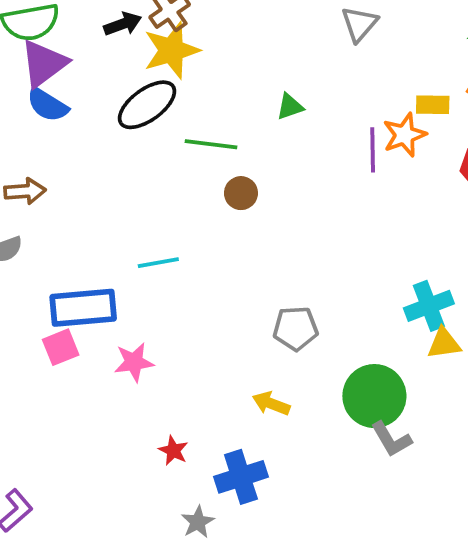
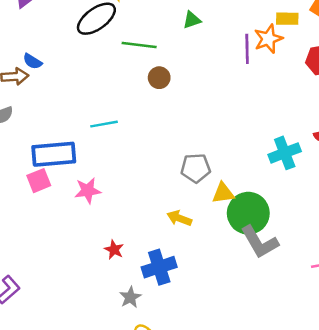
blue semicircle: (47, 105) -> (32, 61), moved, size x0.7
yellow triangle: (444, 343) -> (223, 193), moved
gray L-shape: (391, 439) -> (260, 242), size x1.4

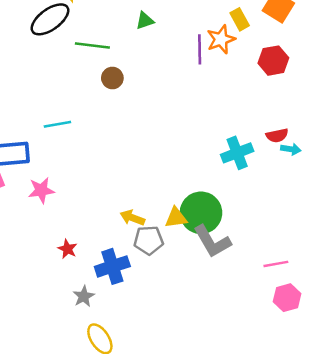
yellow rectangle: (287, 19) -> (240, 19), turned 60
gray pentagon: (196, 168) -> (149, 240), moved
yellow triangle: (223, 193) -> (176, 218), moved

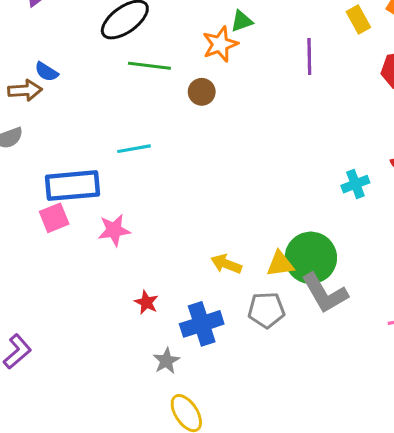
orange star: (221, 39) -> (220, 44), moved
green line: (92, 46) -> (149, 66), moved
cyan cross: (237, 153) -> (355, 184), size x0.7
gray pentagon: (149, 240) -> (266, 310), moved

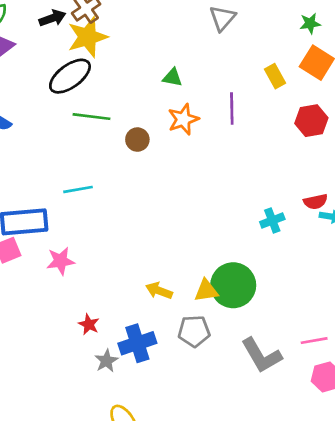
green triangle: (242, 21) -> (172, 77), turned 30
orange star: (220, 44) -> (183, 119), moved
gray L-shape: (325, 293) -> (262, 355), moved
gray star: (166, 361) -> (106, 361), moved

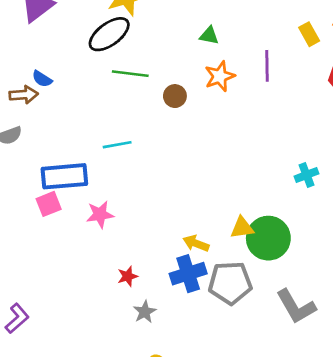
yellow triangle: (206, 291) -> (242, 228), moved
red star: (89, 324) -> (128, 276), turned 30
gray pentagon: (194, 331) -> (230, 283), size x1.4
blue cross: (137, 343) -> (188, 274), moved

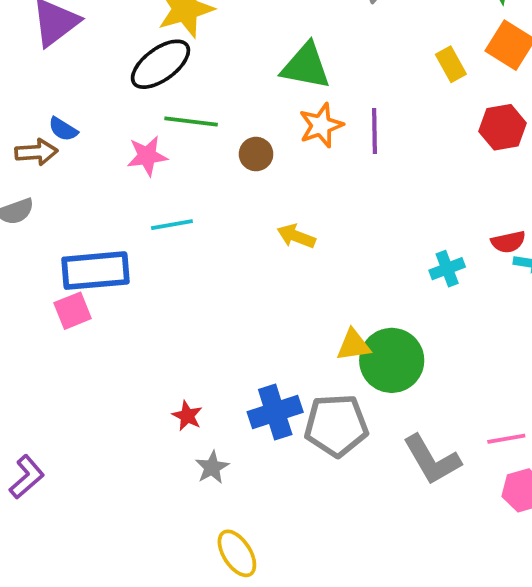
green triangle: (209, 36) -> (306, 66), size x1.8
purple line: (267, 66) -> (374, 131), moved
pink star: (100, 214) -> (147, 156), moved
yellow arrow: (196, 243) -> (296, 236), moved
red star: (128, 276) -> (187, 416), turned -30

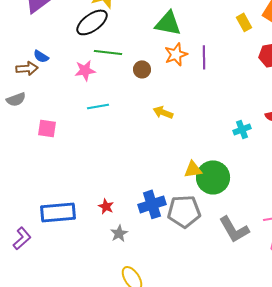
blue rectangle: (96, 271) -> (58, 212), moved
pink square: (73, 311) -> (47, 128), moved, turned 30

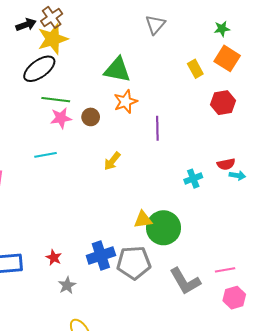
purple line: (204, 57) -> (157, 128), moved
pink star: (85, 70) -> (61, 118), moved
yellow arrow: (163, 112) -> (112, 161), turned -72

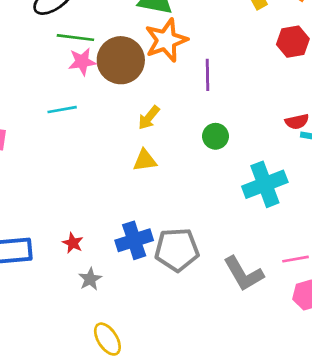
orange star: (126, 102) -> (166, 40), size x1.4
brown circle: (91, 117) -> (121, 60), size x2.0
cyan cross: (193, 179) -> (265, 184), moved, size x1.8
yellow triangle: (143, 220) -> (145, 160), moved
green circle: (163, 228) -> (216, 136), moved, size x0.6

